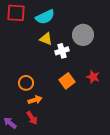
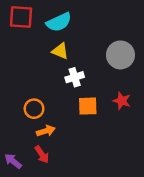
gray circle: (83, 35) -> (120, 55), moved
white cross: (62, 51) -> (75, 77), moved
orange square: (67, 81) -> (88, 106), turned 35

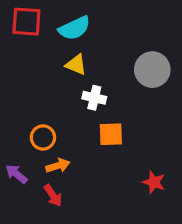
white cross: (75, 77) -> (94, 98), turned 30
red star: (122, 101) -> (154, 182), moved
purple arrow: (13, 161) -> (16, 174), moved

